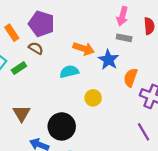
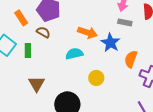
green rectangle: (19, 68) -> (28, 50), turned -56
brown triangle: (22, 113) -> (37, 84), moved

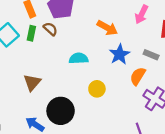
gray rectangle: (125, 22) -> (151, 55), moved
orange arrow: (88, 33) -> (107, 28), moved
green rectangle: (28, 50) -> (31, 33), moved

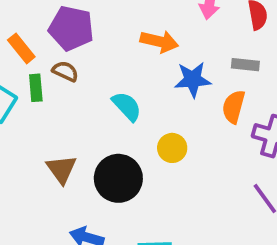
blue star: (119, 54) -> (193, 80), turned -30
cyan semicircle: (79, 58) -> (127, 106), turned 66
black circle: (61, 111) -> (118, 178), moved

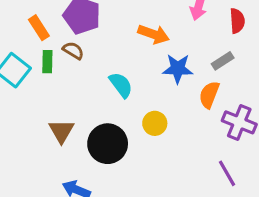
gray rectangle: (245, 65) -> (223, 61), turned -45

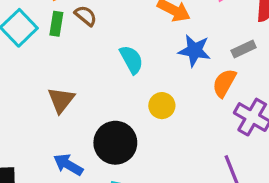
black circle: (108, 144) -> (115, 143), moved

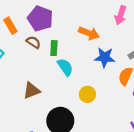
green rectangle: (56, 24) -> (54, 48), moved
brown triangle: (61, 100) -> (32, 91), moved, turned 36

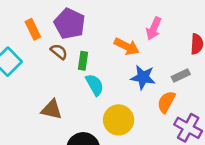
pink arrow: (121, 15) -> (154, 29), moved
brown triangle: (32, 91) -> (52, 110), turned 30
yellow circle: (87, 94) -> (119, 120), size x1.5

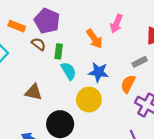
orange rectangle: (33, 29) -> (17, 26), turned -42
orange arrow: (127, 46) -> (94, 39), turned 30
blue star: (143, 77) -> (99, 72), moved

